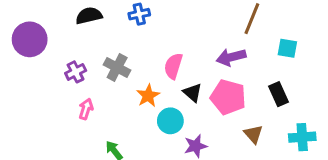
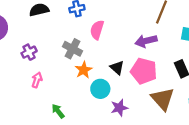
pink semicircle: (173, 66) -> (97, 30), moved
gray cross: (117, 67) -> (72, 49), moved
brown triangle: (253, 134) -> (163, 99), size x1.6

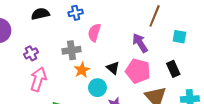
purple arrow: (146, 41) -> (140, 43), turned 72
gray cross: (72, 49) -> (71, 50), turned -36
pink arrow: (37, 80) -> (38, 79), size x1.6

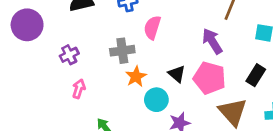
black rectangle: (173, 69) -> (256, 75), turned 56
pink arrow: (38, 79) -> (79, 89), size x0.6

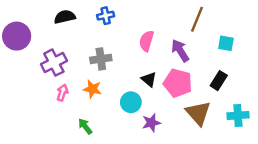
pink semicircle: (152, 28) -> (147, 41), moved
purple cross: (69, 55) -> (54, 63), size x1.5
orange star: (136, 77) -> (92, 89), moved, turned -30

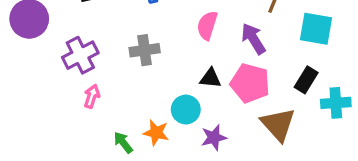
cyan square: (226, 43) -> (316, 29), size x1.5
black triangle: (149, 79) -> (211, 78), turned -35
orange star: (92, 89) -> (156, 133), moved
cyan cross: (238, 115) -> (336, 103), moved

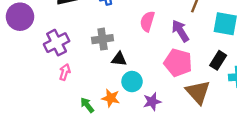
black triangle: (211, 78) -> (119, 59), moved

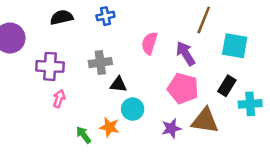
purple cross: (57, 43) -> (50, 66), turned 30
brown triangle: (198, 92) -> (205, 121), turned -40
purple star: (152, 102) -> (171, 128), moved

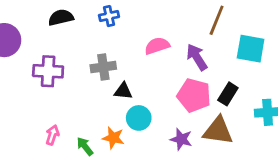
pink semicircle: (149, 43) -> (157, 46), turned 55
black rectangle: (227, 86) -> (228, 94), moved
pink arrow: (59, 99) -> (52, 135), moved
purple star: (171, 128) -> (181, 139), turned 30

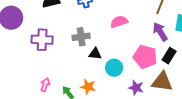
purple arrow: (197, 57) -> (160, 32), moved
cyan circle: (139, 118) -> (114, 68), moved

